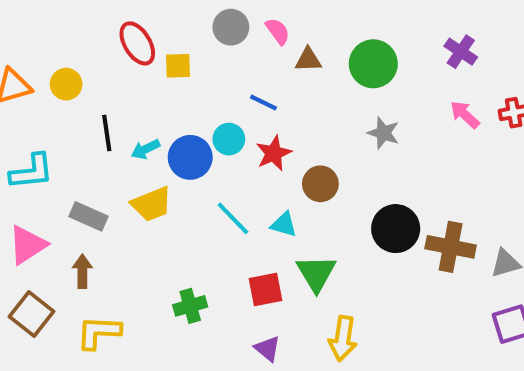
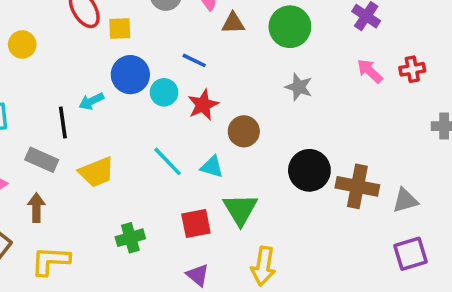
black line: (107, 133) -> (63, 122), moved
blue circle: (190, 157) -> (130, 75), moved
yellow trapezoid: (152, 204) -> (97, 172), moved

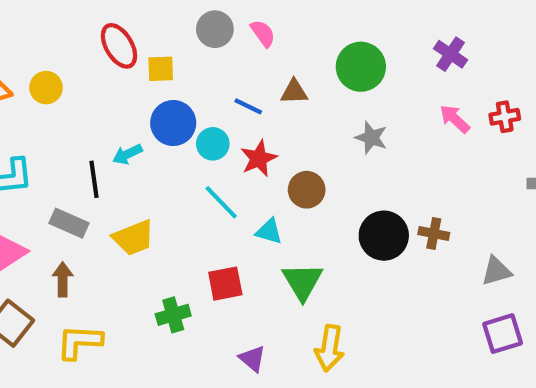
brown triangle: (233, 23) -> (294, 92), moved
cyan line: (168, 161) -> (221, 202), moved
brown cross: (357, 186) -> (434, 234), moved, size x0.6
red square: (196, 224) -> (225, 284), moved

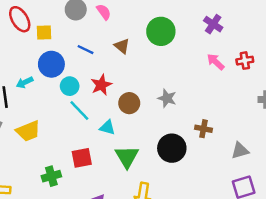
brown triangle: (294, 92) -> (122, 46), turned 42
blue line: (248, 106) -> (85, 50), moved
gray star: (371, 138) -> (167, 98), moved
cyan circle: (213, 144) -> (70, 86), moved
black circle: (384, 236) -> (172, 148), moved

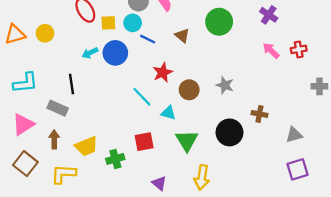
cyan arrow: (25, 82) -> (90, 53), moved
cyan circle: (70, 86) -> (133, 23), moved
yellow trapezoid: (28, 131) -> (86, 146), moved

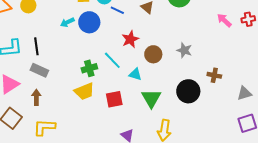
black line: (72, 84) -> (36, 46), moved
yellow trapezoid: (86, 146) -> (84, 91), moved
green cross: (115, 159) -> (89, 68), moved

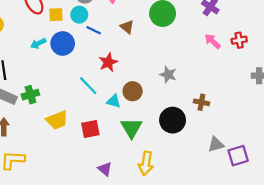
brown circle: (153, 54) -> (133, 91), moved
green cross: (89, 68) -> (30, 95), moved
gray triangle: (244, 93) -> (216, 145), moved

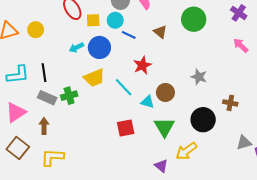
yellow trapezoid: (57, 120) -> (94, 78), moved
yellow arrow: (146, 163) -> (186, 151), moved, turned 45
purple triangle: (105, 169) -> (161, 166), moved

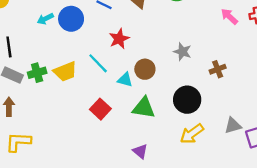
yellow trapezoid: (94, 78) -> (65, 72), moved
brown cross: (230, 103) -> (218, 69), moved, turned -32
green triangle: (164, 127) -> (144, 108), turned -50
red square: (126, 128) -> (100, 109), turned -36
yellow arrow: (186, 151) -> (192, 134), moved

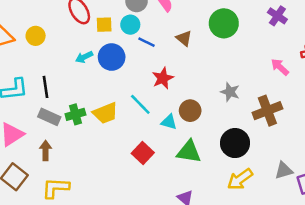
pink arrow: (229, 16) -> (280, 67), moved
brown cross: (218, 69) -> (267, 111), size x1.6

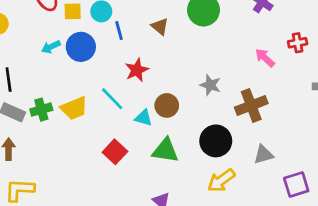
blue line: (147, 42) -> (119, 31), turned 49
gray triangle: (284, 170) -> (263, 155), moved

